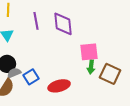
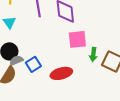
pink square: (89, 52) -> (77, 39), moved

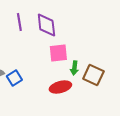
red ellipse: (61, 73) -> (60, 87), moved

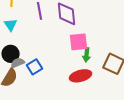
green arrow: (74, 68) -> (87, 55), moved

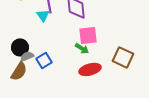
cyan triangle: (11, 25) -> (43, 15), moved
green arrow: (87, 55) -> (82, 48), moved, turned -64

